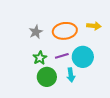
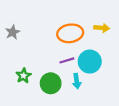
gray star: (36, 32) -> (13, 32), moved
green star: (40, 58) -> (23, 76), moved

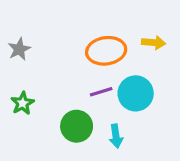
green star: (23, 76) -> (23, 103), moved
cyan arrow: (77, 81) -> (116, 136), moved

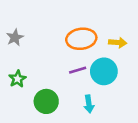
yellow arrow: (154, 43) -> (118, 43), moved
green circle: (77, 126) -> (46, 101), moved

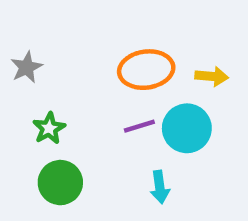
green star: (17, 79) -> (49, 128), moved
green circle: (46, 101) -> (60, 183), moved

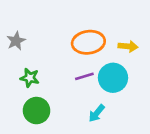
green star: (49, 128) -> (30, 78), turned -30
cyan arrow: (160, 187) -> (97, 113), turned 48

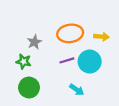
gray star: (16, 41) -> (34, 42), moved
cyan arrow: (97, 113) -> (77, 90), turned -96

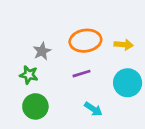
cyan circle: (90, 62) -> (128, 83), moved

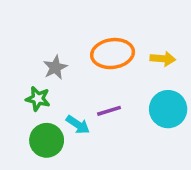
purple line: (81, 74) -> (109, 111), moved
cyan arrow: (93, 109) -> (78, 125), moved

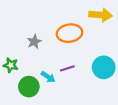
yellow arrow: (163, 59) -> (101, 15), moved, size x1.5
green star: (38, 99) -> (11, 65), moved

